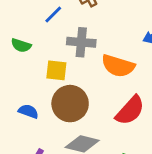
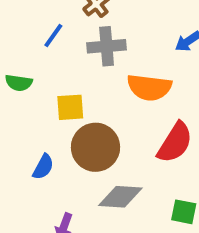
gray cross: (81, 42) -> (107, 46), moved
blue semicircle: (28, 111) -> (43, 167), turned 108

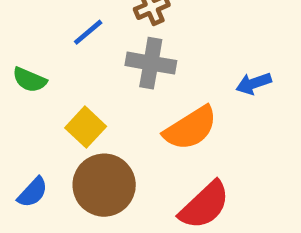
orange semicircle: (149, 87) -> (190, 128), turned -54
yellow square: (70, 107) -> (86, 127), turned 32

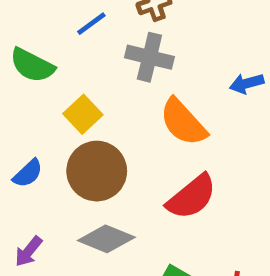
green semicircle: (30, 80) -> (32, 65), size x1.4
orange semicircle: (190, 128) -> (183, 122), turned 76

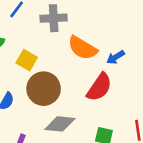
blue arrow: (247, 83) -> (116, 57), moved

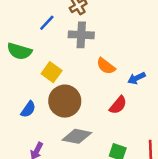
orange semicircle: (82, 48) -> (106, 66), size x0.7
red semicircle: (99, 87) -> (118, 105), size x0.7

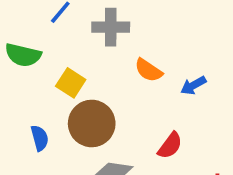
red semicircle: (118, 105) -> (170, 146), moved
blue semicircle: (28, 109) -> (40, 138), turned -48

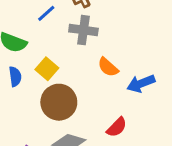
blue arrow: (193, 85) -> (141, 83), size x1.4
blue semicircle: (40, 138) -> (15, 77), moved

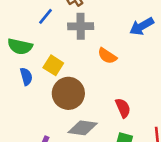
blue arrow: (141, 83) -> (142, 26), moved
red semicircle: (117, 127) -> (123, 108), turned -60

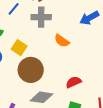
red semicircle: (123, 108) -> (74, 82), turned -91

